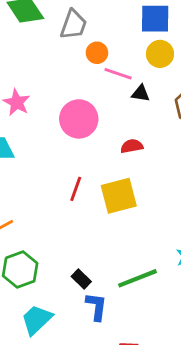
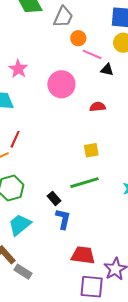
red line: (76, 189) -> (15, 139), moved
yellow square: (119, 196) -> (91, 150), moved, size x0.6
green line: (137, 278) -> (85, 183), moved

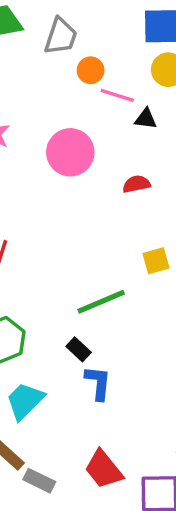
yellow square: (91, 150) -> (156, 261), moved
green line: (85, 183) -> (101, 302), moved
red trapezoid: (83, 255) -> (104, 469), moved, turned -130

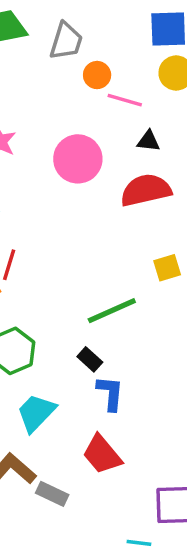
black triangle: (146, 119) -> (148, 141), moved
red semicircle: (136, 184) -> (146, 190), size x1.8
red trapezoid: (104, 469) -> (102, 454), moved

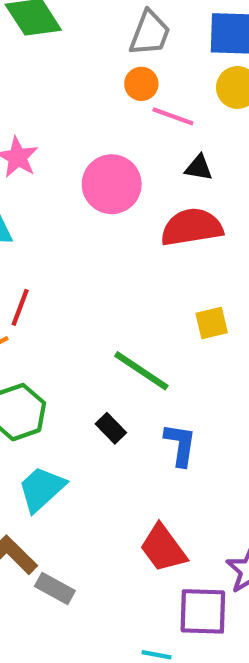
gray trapezoid: (66, 41) -> (150, 33), moved
green line: (112, 311) -> (141, 371), turned 54
blue L-shape: (110, 393) -> (180, 445), moved
red trapezoid: (102, 454) -> (163, 548), moved

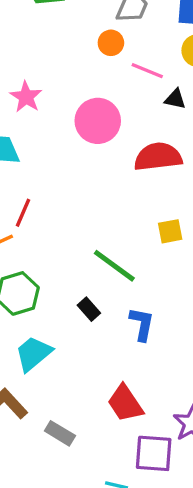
orange circle: (141, 84) -> (111, 43), moved
black triangle: (199, 168) -> (175, 99), moved
gray rectangle: (55, 589) -> (60, 433), moved

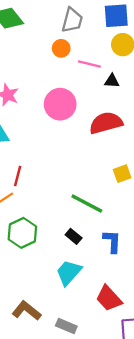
cyan trapezoid: (33, 354) -> (69, 273), moved

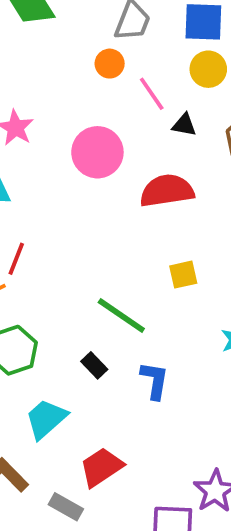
pink line: (89, 64) -> (152, 94), turned 35
cyan trapezoid: (69, 273) -> (46, 419), moved
red trapezoid: (109, 298) -> (101, 467), moved, turned 92

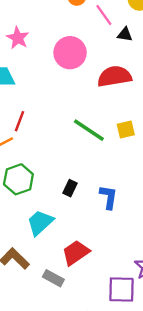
green line: (121, 316) -> (89, 130), moved
black rectangle: (94, 365) -> (70, 188), turned 70

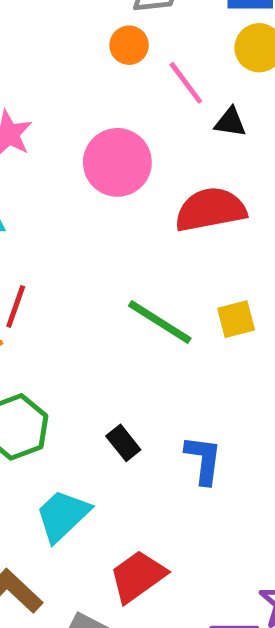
black rectangle: (70, 188) -> (123, 443), turned -63

